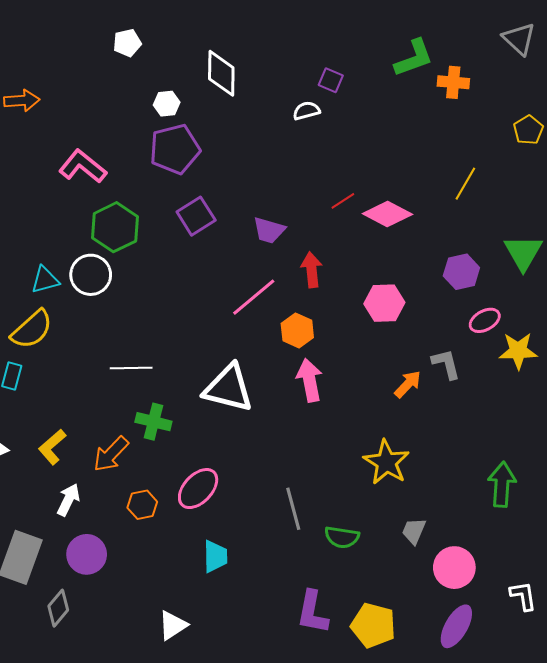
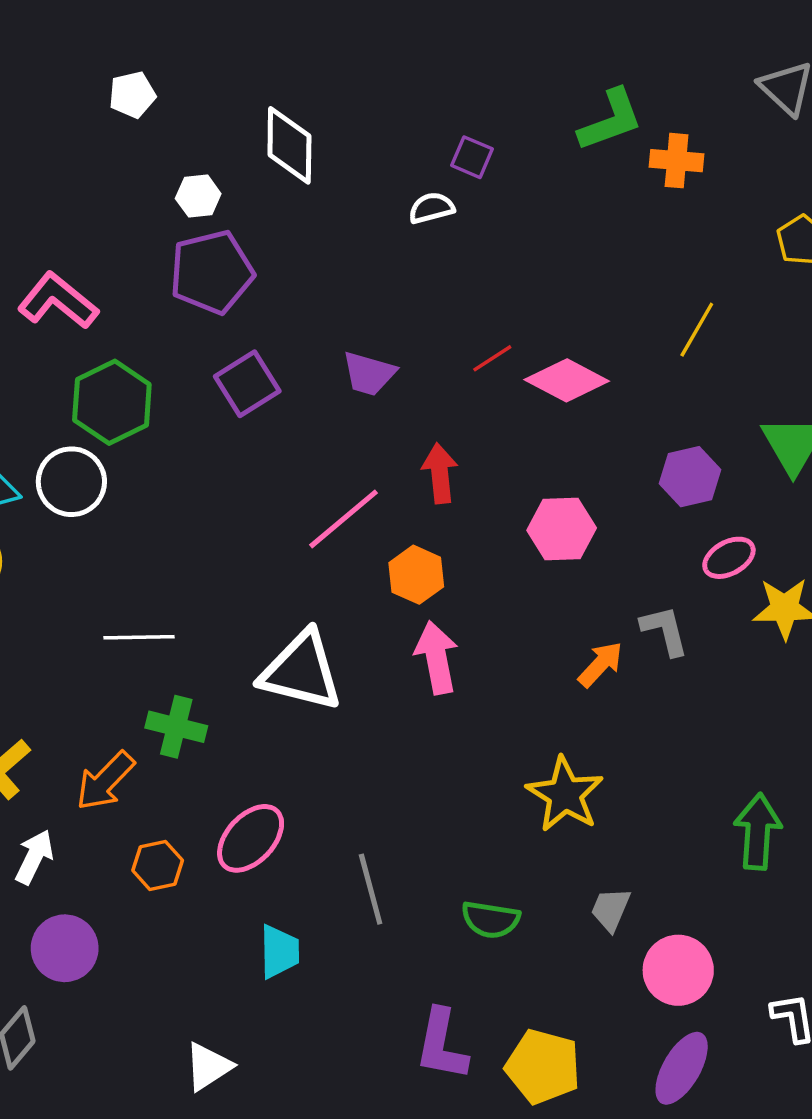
purple trapezoid: (269, 230) -> (369, 374), moved
gray line: (293, 509) -> (371, 889), moved

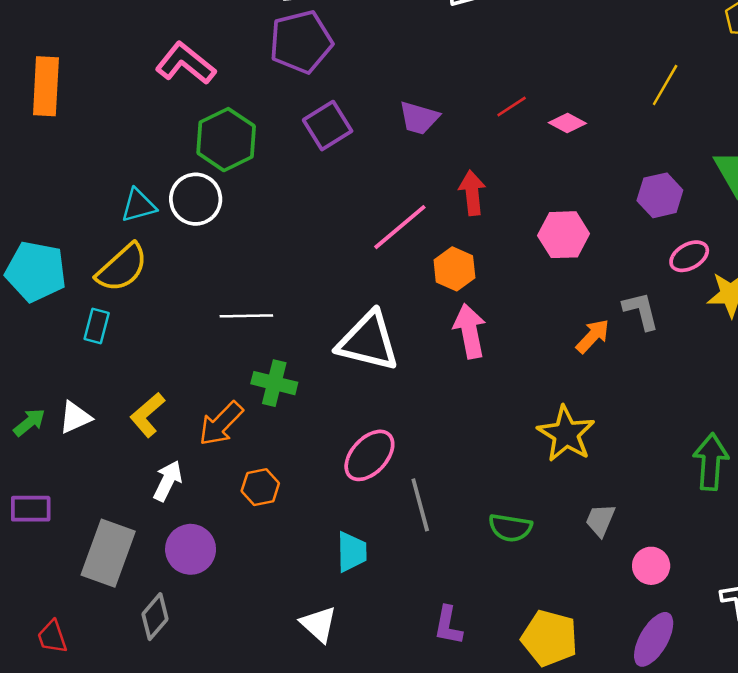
pink diamond: (567, 380) -> (567, 123), size x0.6
pink ellipse: (251, 838) -> (369, 455), moved
pink circle: (678, 970) -> (651, 566), size x0.7
purple L-shape: (442, 1045) -> (448, 625), moved, size x0.7
white triangle: (208, 1067) -> (319, 624), moved, turned -45

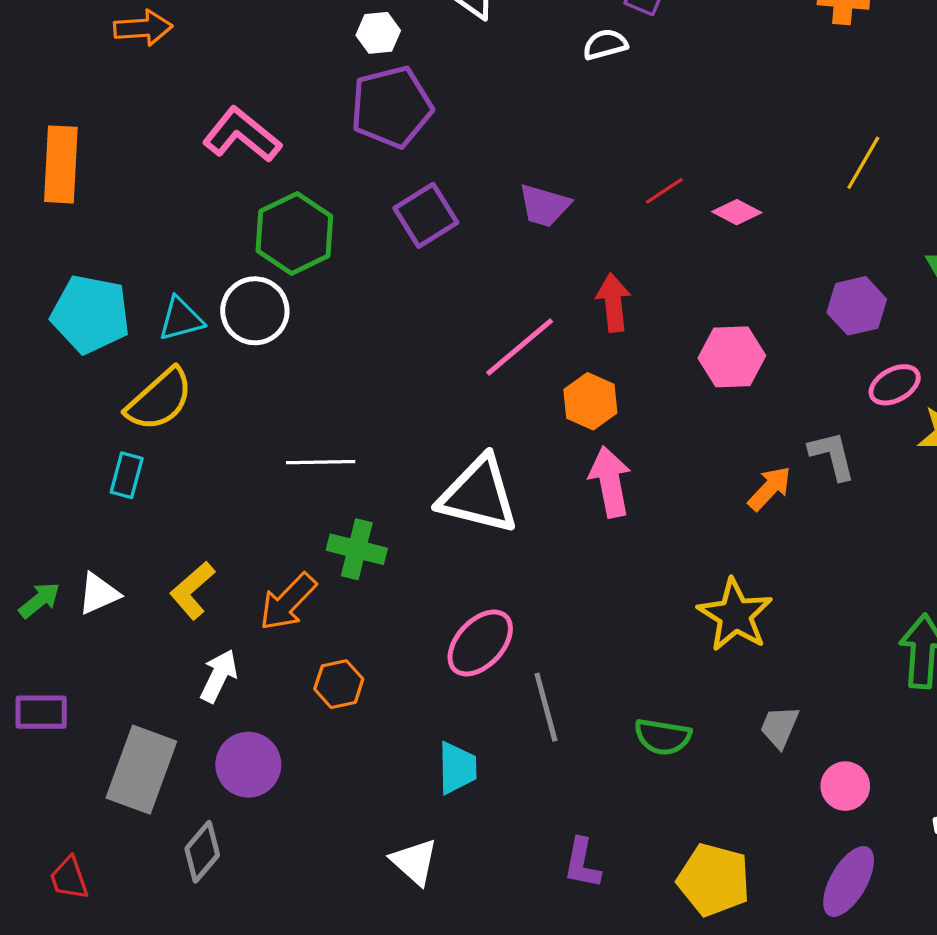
cyan pentagon: (36, 271) -> (90, 314), moved

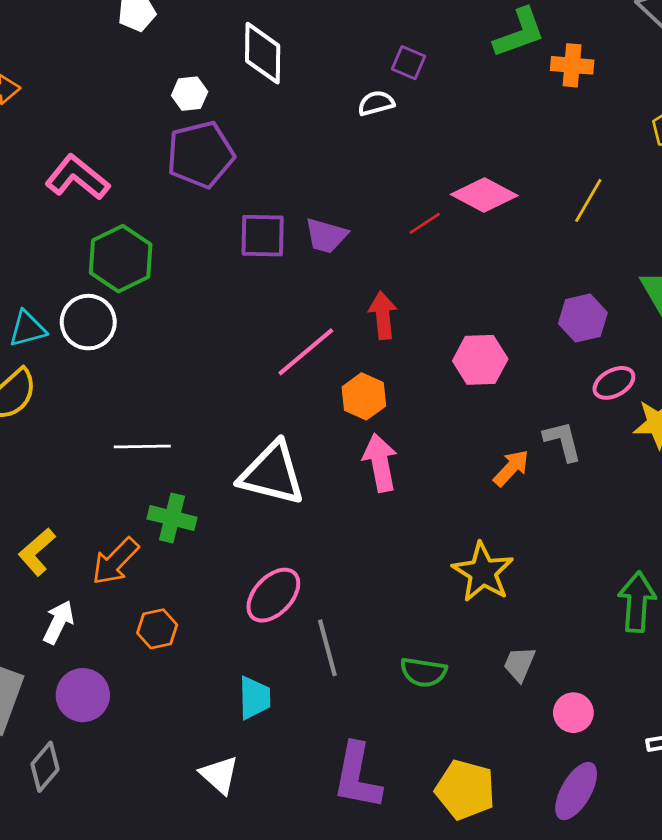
pink diamond: (737, 212) -> (484, 195), moved, size x1.6
purple square: (426, 215) -> (263, 236), moved, turned 33
purple L-shape: (582, 863) -> (357, 776), size x1.6

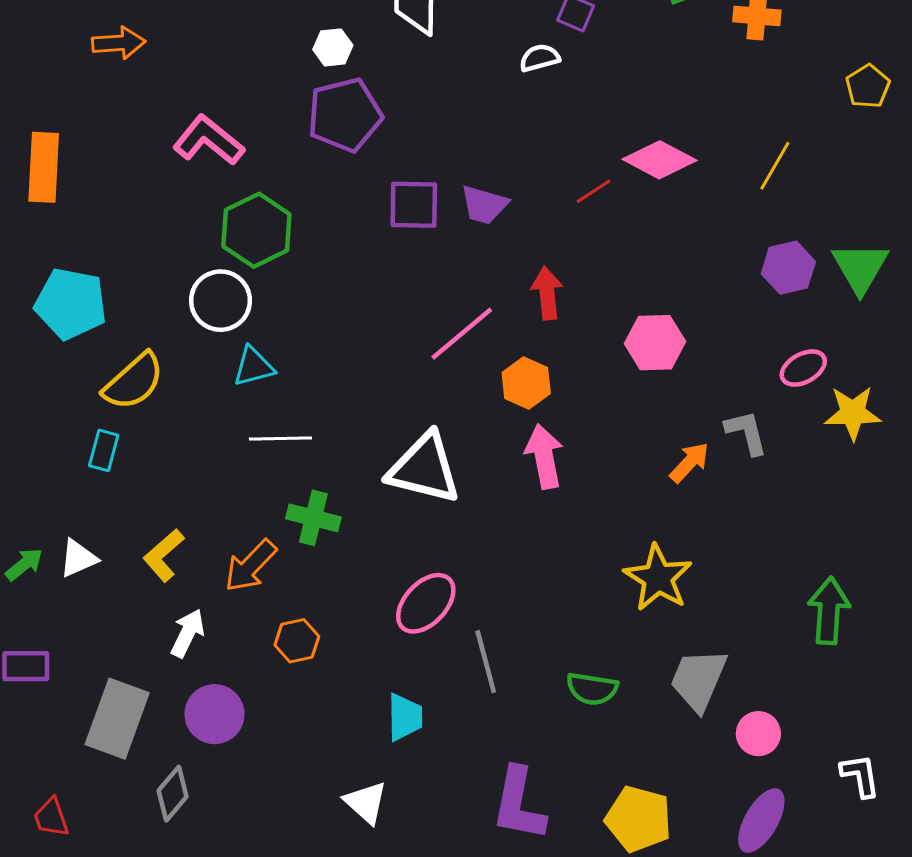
purple hexagon: (583, 318) -> (788, 268), moved
cyan triangle: (27, 329) -> (253, 367), moved
gray trapezoid: (519, 664) -> (698, 680), size x1.6

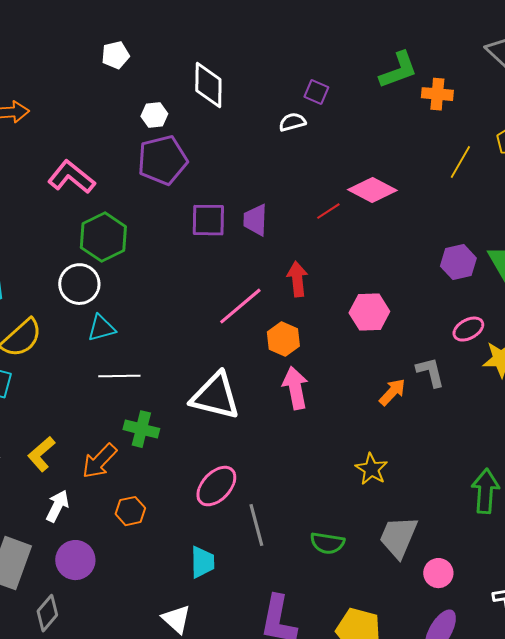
yellow line: (775, 166) -> (460, 162), moved
purple trapezoid: (484, 205) -> (255, 220), turned 76
yellow star: (658, 578) -> (371, 469), size x0.7

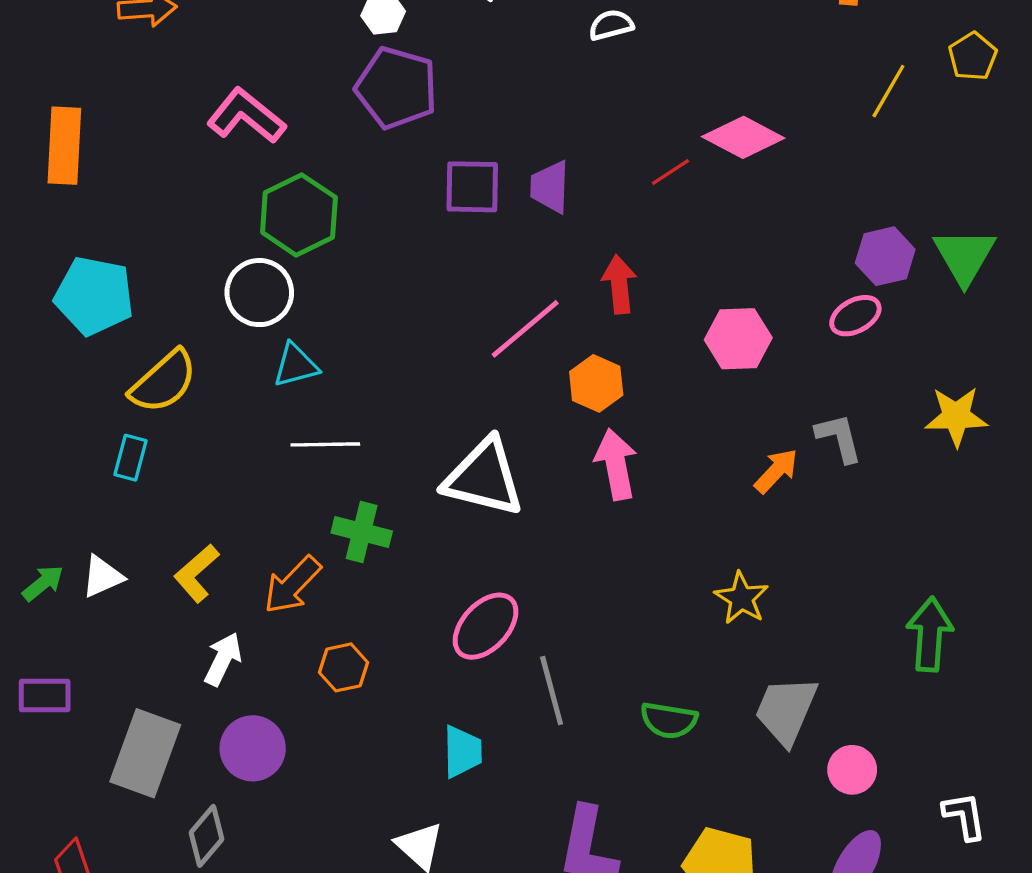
purple pentagon: (162, 160) -> (396, 88), turned 30
pink ellipse: (468, 329) -> (855, 316), moved

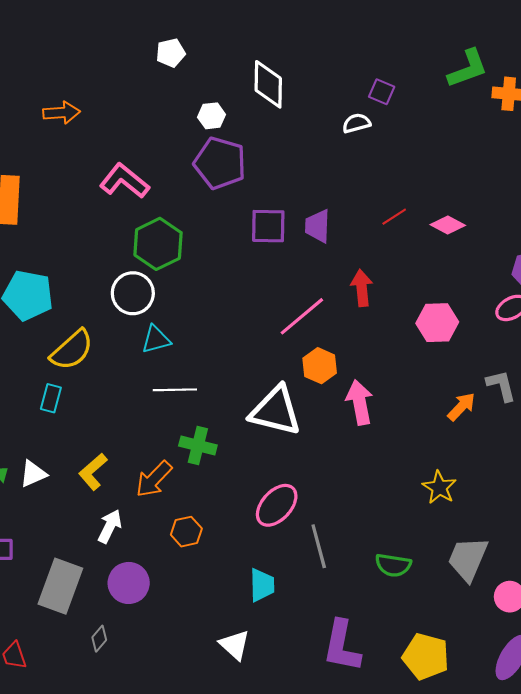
pink diamond: (743, 137) -> (448, 225), moved, size x0.7
orange hexagon: (596, 383) -> (320, 366), moved
gray diamond: (206, 836) -> (99, 639), size x0.7

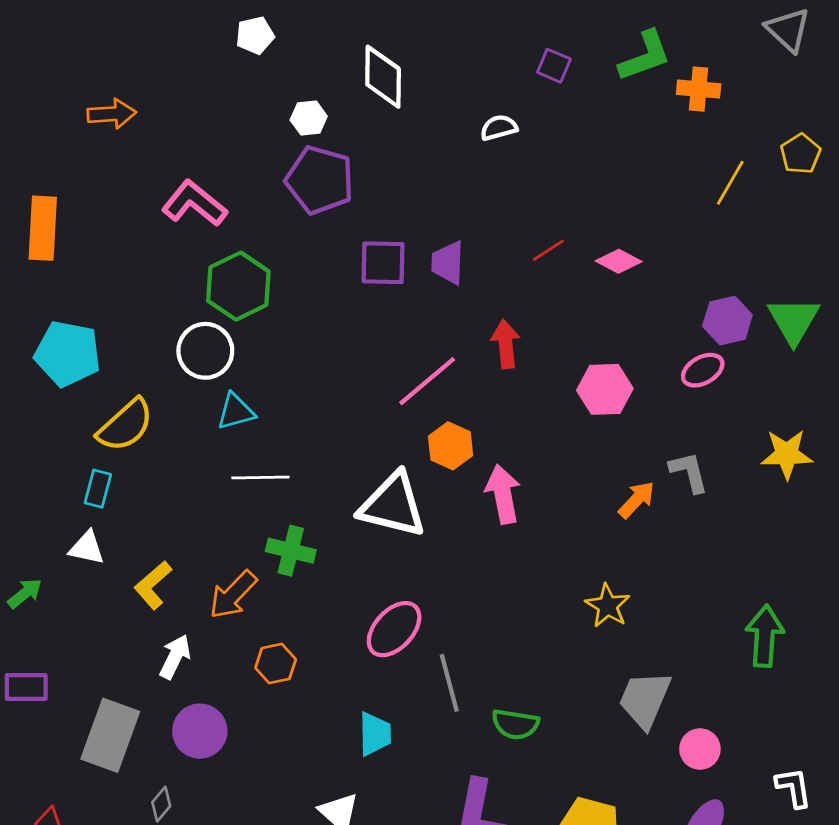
purple square: (382, 92) -> (554, 66), moved
white triangle: (33, 474) -> (87, 548), moved, turned 36
green semicircle: (393, 565) -> (515, 724), moved

